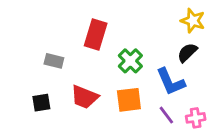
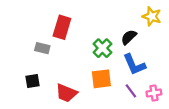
red rectangle: (96, 35) -> (62, 27), moved
black semicircle: (187, 53) -> (129, 37), moved
red trapezoid: (84, 97) -> (66, 93), moved

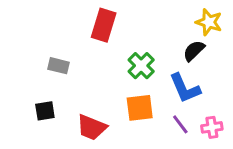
red rectangle: (62, 27) -> (104, 25), moved
black semicircle: (129, 37) -> (194, 51), moved

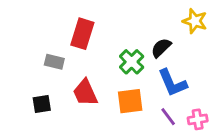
red rectangle: (104, 25) -> (82, 34), moved
black semicircle: (194, 51) -> (161, 48), moved
red trapezoid: (92, 127) -> (85, 93), moved, turned 44

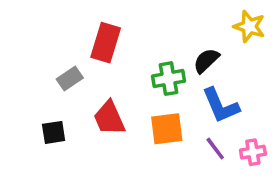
gray rectangle: (54, 62) -> (70, 79), turned -48
green cross: (132, 62) -> (168, 79), turned 35

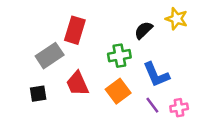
black semicircle: (206, 61) -> (143, 30), moved
gray rectangle: (70, 79) -> (50, 56), size x1.5
orange square: (167, 129) -> (118, 91), turned -30

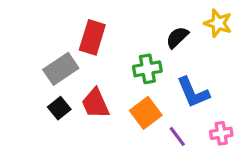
black square: (38, 94) -> (59, 108), moved, turned -30
purple line: (152, 105) -> (177, 136), moved

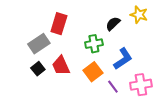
blue L-shape: (193, 92) -> (123, 59), turned -100
pink cross: (221, 133) -> (141, 85), size x1.5

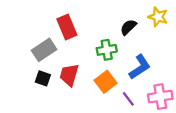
red rectangle: (59, 24) -> (67, 27), turned -40
red trapezoid: (61, 66) -> (69, 75), turned 40
black square: (38, 69) -> (43, 78), turned -32

